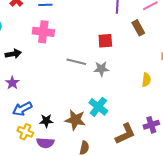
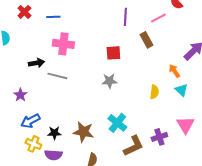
pink cross: (43, 32) -> (63, 44), moved
black arrow: (13, 54) -> (36, 63), moved
gray line: (76, 62) -> (57, 76), moved
cyan cross: (98, 107) -> (117, 123), moved

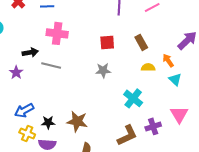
brown rectangle: (146, 40) -> (141, 42), moved
yellow semicircle: (154, 92) -> (148, 67), moved, turned -96
purple star: (20, 95) -> (16, 72), moved
cyan cross: (117, 123) -> (133, 98), moved

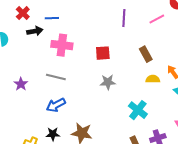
red square: (107, 42) -> (103, 53), moved
black arrow: (30, 52) -> (35, 31), moved
blue arrow: (24, 110) -> (56, 105), moved

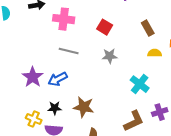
red square: (103, 53) -> (105, 27), turned 35
gray line: (56, 77) -> (69, 51), moved
purple star: (21, 84) -> (33, 77), moved, size x1.5

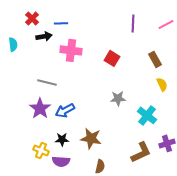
gray line: (69, 51) -> (47, 82), moved
yellow semicircle: (155, 53) -> (162, 84), turned 64
gray star: (110, 56) -> (118, 98), moved

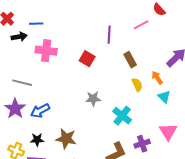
purple line: (133, 23) -> (109, 35), moved

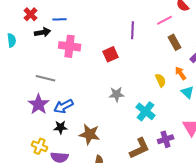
red square: (87, 59) -> (111, 54), turned 35
brown rectangle: (130, 60) -> (175, 42), moved
black star: (37, 140) -> (61, 127), moved

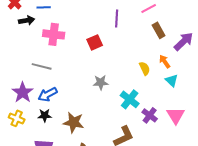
gray line: (46, 78) -> (42, 66), moved
purple cross: (166, 139) -> (150, 115), moved, turned -35
yellow cross: (40, 146) -> (17, 118), moved

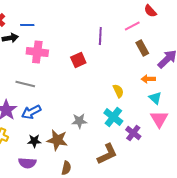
orange arrow: (165, 61) -> (148, 79), turned -56
yellow semicircle: (145, 68) -> (118, 91), moved
gray star: (101, 82) -> (79, 121), moved
black star: (45, 115) -> (34, 141), moved
pink triangle: (176, 115) -> (159, 119), moved

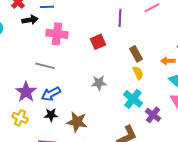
brown rectangle: (142, 48) -> (136, 54), moved
gray star: (79, 121) -> (99, 83), moved
black star: (34, 141) -> (51, 115), moved

